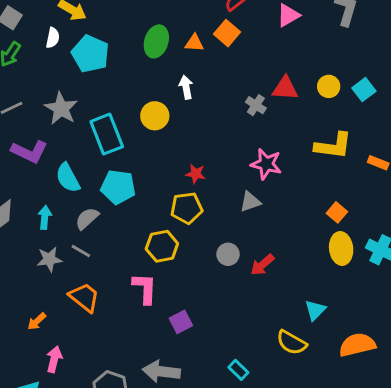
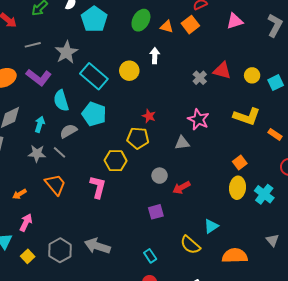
cyan rectangle: (107, 134) -> (94, 76), turned -40
purple square: (181, 322) -> (156, 212), moved

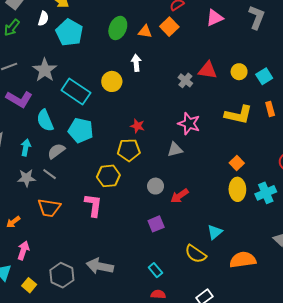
orange rectangle: (275, 134) -> (270, 109), moved, turned 48
orange trapezoid: (55, 184) -> (49, 208), turned 145
cyan cross: (264, 194) -> (266, 193), turned 36

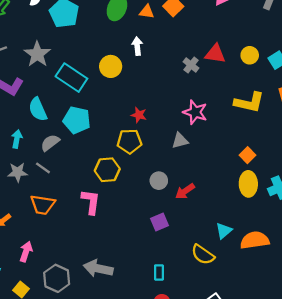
pink arrow: (23, 250) -> (26, 252), moved
orange semicircle: (243, 260) -> (255, 240), moved
cyan rectangle: (155, 270) -> (159, 273), turned 40

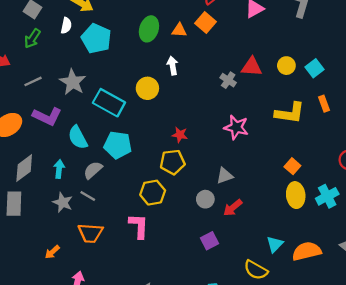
gray triangle: (180, 141) -> (225, 176), moved
gray star: (18, 172) -> (63, 202), turned 30

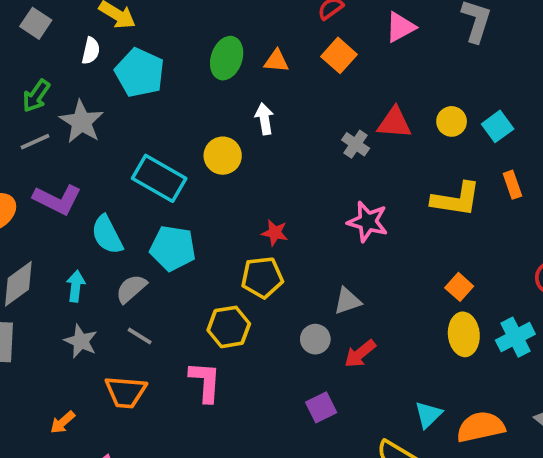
orange square: (205, 23) -> (339, 55), moved
green arrow: (32, 38) -> (36, 96), moved
gray star: (73, 82) -> (81, 122), moved
gray line: (88, 196) -> (140, 336), moved

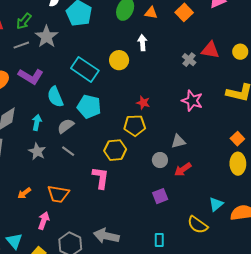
orange trapezoid: (126, 392) -> (58, 194), moved

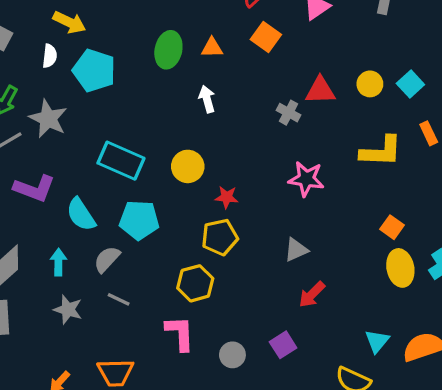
yellow circle: (119, 60) -> (188, 166), moved
gray circle: (160, 160) -> (232, 355), moved

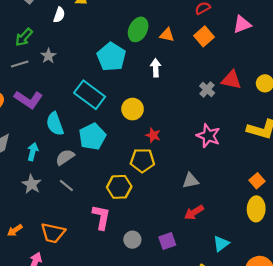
cyan pentagon: (94, 71) -> (111, 57), moved
gray star: (48, 119) -> (48, 56), size x0.6
cyan pentagon: (139, 220) -> (92, 137), turned 30
cyan triangle: (377, 341) -> (221, 244), moved

